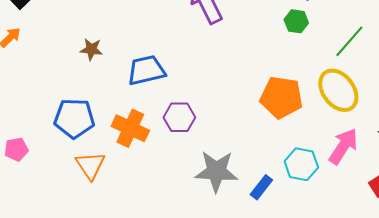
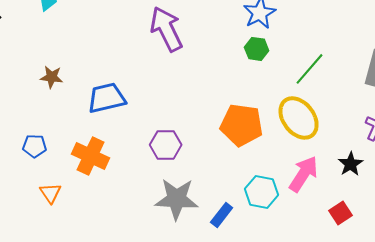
purple hexagon: (179, 117) -> (166, 145), moved
blue pentagon: (74, 118) -> (35, 146), size x0.6
orange triangle: (90, 165) -> (51, 193), size x0.7

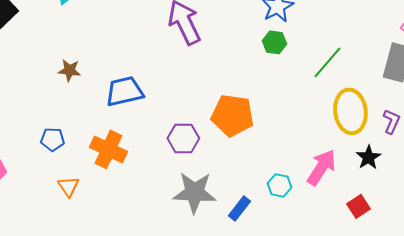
yellow ellipse: (299, 118) -> (350, 111), moved, turned 30
orange pentagon: (242, 125) -> (232, 115), moved
cyan hexagon: (262, 192) -> (279, 185), size x0.7

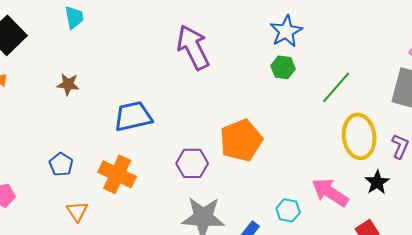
brown star: (69, 70) -> (68, 84), moved
orange pentagon: (232, 115) -> (241, 140), turned -30
blue pentagon: (52, 139) -> (61, 164), turned 30
pink arrow: (321, 167) -> (330, 192), turned -90

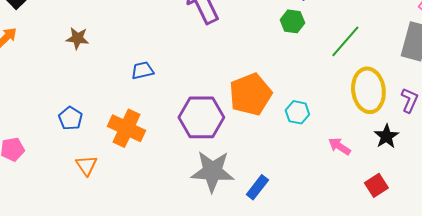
blue trapezoid: (133, 116) -> (142, 70), size x0.6
purple hexagon: (192, 163) -> (201, 117), size x1.4
pink arrow: (330, 192) -> (339, 146), size x0.6
cyan hexagon: (288, 210) -> (297, 112), moved

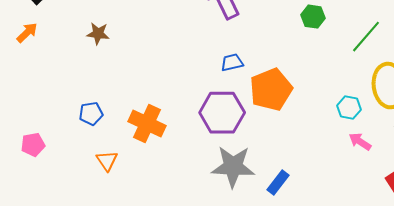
blue trapezoid: (142, 70) -> (232, 63), moved
cyan hexagon: (297, 112) -> (349, 108), moved
blue pentagon: (70, 118) -> (91, 114), turned 30

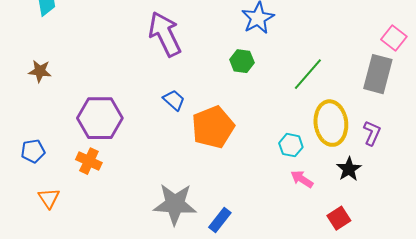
green hexagon: (313, 17) -> (242, 61), moved
blue trapezoid: (232, 63) -> (174, 100), turned 55
purple hexagon: (222, 113) -> (100, 118), moved
orange cross: (147, 124) -> (89, 161), size x0.7

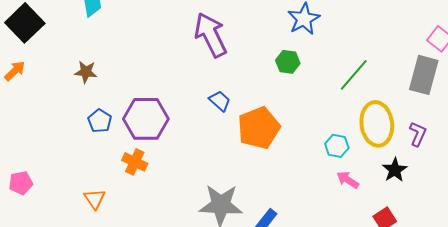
blue pentagon: (33, 151) -> (100, 121), moved, turned -30

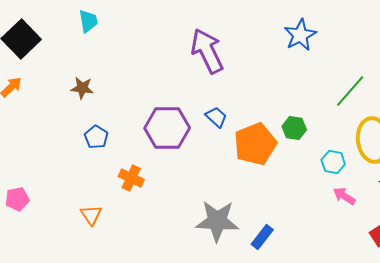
green hexagon: (288, 62) -> (294, 128), moved
purple hexagon: (146, 119) -> (167, 128), moved

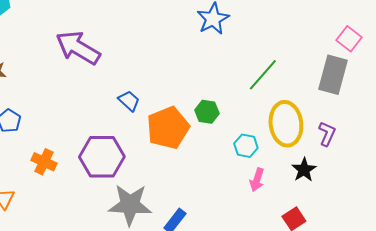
purple arrow: (207, 51) -> (78, 48), moved, turned -33
purple hexagon: (167, 128) -> (102, 157), moved
pink arrow: (344, 196) -> (257, 180), turned -105

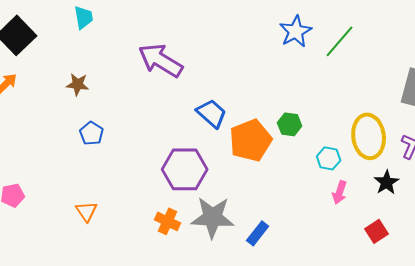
green line: (263, 75) -> (340, 41), moved
blue trapezoid: (129, 101) -> (212, 113), size x1.4
orange cross: (44, 162) -> (168, 221), moved

